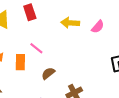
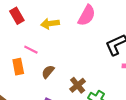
yellow arrow: (70, 23) -> (50, 24), moved
pink semicircle: (98, 27) -> (87, 15), size x1.5

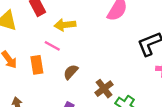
yellow arrow: (50, 24) -> (65, 25), moved

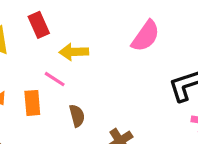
brown semicircle: (71, 72) -> (77, 116), turned 119

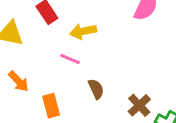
orange rectangle: (32, 103) -> (51, 106), moved

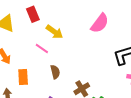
yellow arrow: (83, 31) -> (54, 32), turned -144

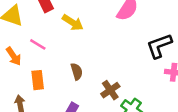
pink line: (42, 49) -> (38, 44), moved

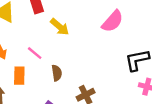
pink line: (38, 44) -> (35, 53), moved

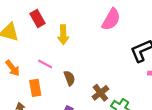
yellow arrow: (60, 27) -> (63, 35), turned 60

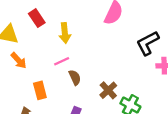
pink line: (45, 64) -> (62, 61), moved, turned -48
orange arrow: (13, 68) -> (19, 60), moved

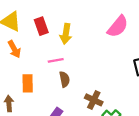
red rectangle: (37, 18) -> (41, 26), moved
brown cross: (108, 90) -> (94, 100), turned -36

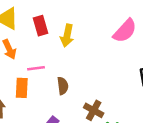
pink line: (56, 60) -> (36, 68), moved

